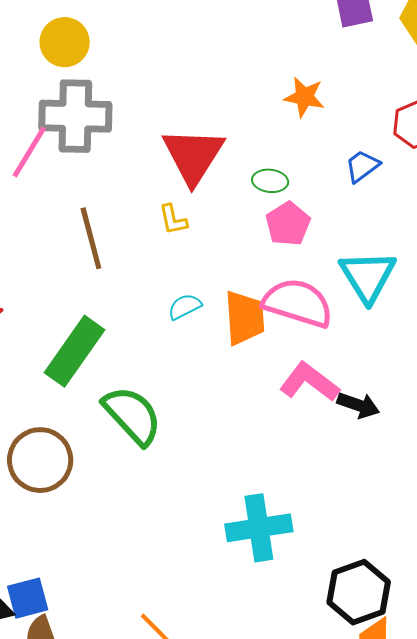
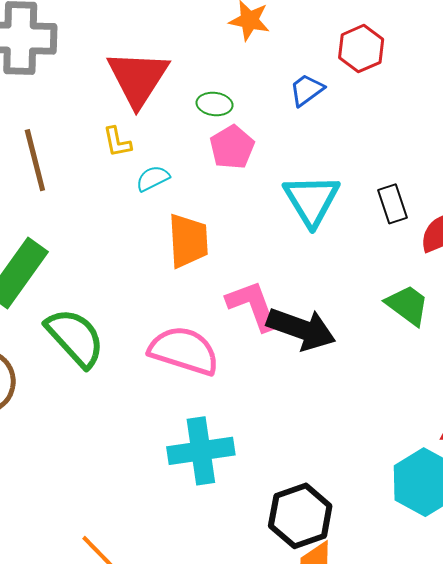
pink semicircle: (298, 303) -> (184, 351), moved
cyan semicircle: (185, 307) -> (153, 178), moved
pink L-shape: (309, 382) -> (252, 305), turned 32
black arrow: (358, 405) -> (301, 329), size x1.6

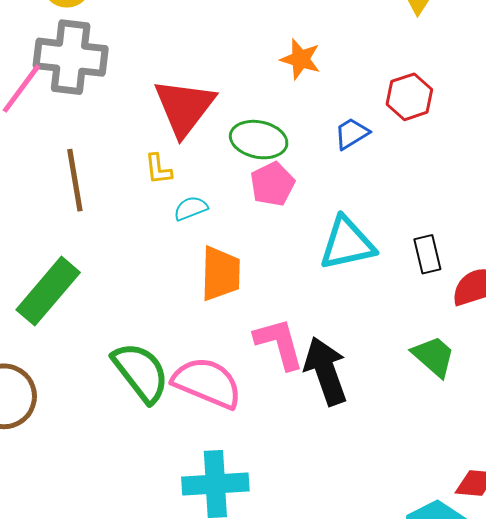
green ellipse: (215, 104) -> (259, 140), size x1.6
cyan triangle: (312, 200) -> (347, 244), turned 44
black arrow: (301, 329) -> (326, 371), turned -134
green semicircle: (75, 338) -> (141, 372), moved

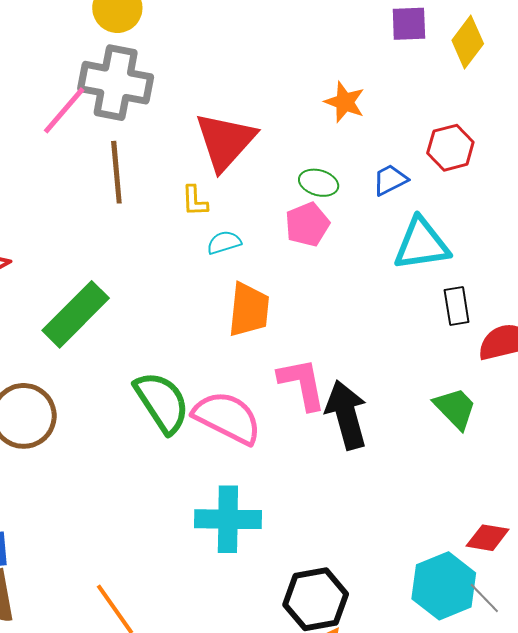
green ellipse: (259, 140) -> (319, 183), moved, size x0.7
brown line: (75, 180) -> (116, 172), moved
cyan triangle: (347, 244) -> (422, 244), moved

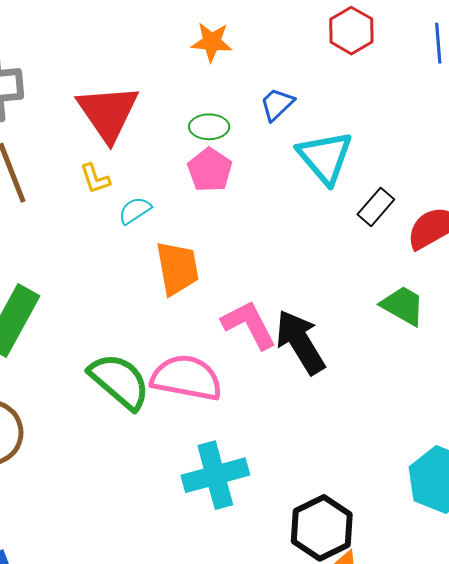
red hexagon: (450, 148) -> (351, 31), moved
cyan triangle: (422, 244) -> (325, 157), turned -46
black rectangle: (457, 306) -> (376, 207), turned 66

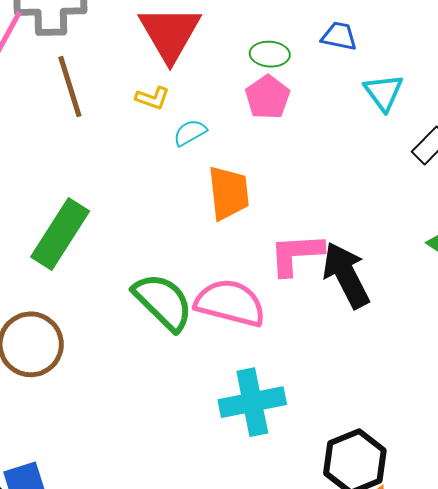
blue trapezoid: (277, 104) -> (339, 36), turned 51
cyan triangle: (325, 157) -> (383, 92), size x0.7
yellow L-shape: (95, 179) -> (152, 98), turned -56
pink L-shape: (249, 325) -> (296, 254), turned -70

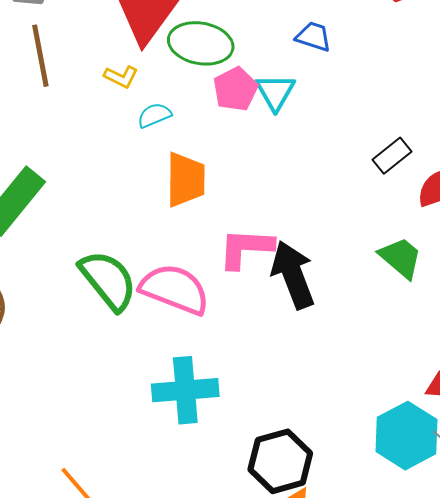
green ellipse: (270, 54) -> (201, 43), moved, size x1.6
cyan triangle: (383, 92) -> (275, 92), moved

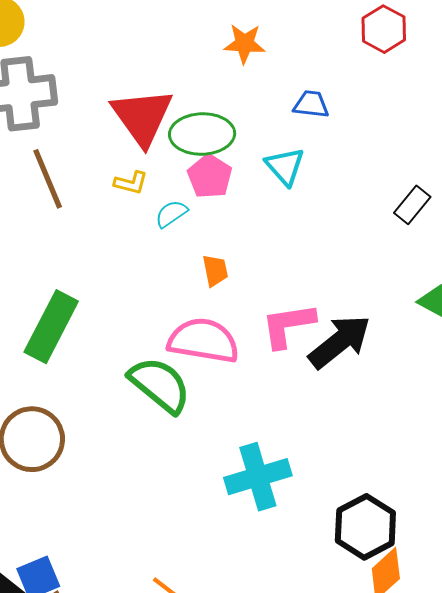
pink pentagon: (235, 89) -> (210, 176), moved
orange trapezoid: (186, 180) -> (215, 270), size x0.6
black arrow: (293, 275) -> (340, 342), turned 84
pink semicircle: (175, 289) -> (203, 341), moved

